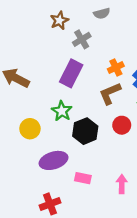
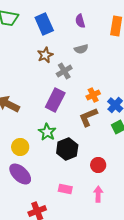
red circle: (122, 125) -> (98, 165), moved
purple ellipse: (54, 160) -> (20, 174), moved, turned 60

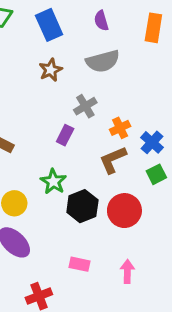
gray semicircle: (81, 49) -> (103, 61), size x1.6
gray cross: (64, 71) -> (85, 106), moved
purple rectangle: (55, 100) -> (65, 135), size x0.6
red circle: (98, 165) -> (124, 211), moved, size x1.5

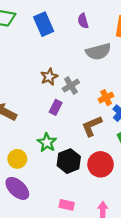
gray semicircle: (103, 61) -> (98, 52), moved
brown star: (51, 70) -> (49, 77), moved
orange cross: (120, 128) -> (106, 98), moved

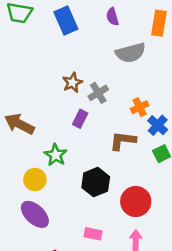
brown L-shape: (92, 126) -> (123, 141), turned 30
green star: (47, 142) -> (56, 155), moved
red circle: (101, 164) -> (136, 201), moved

